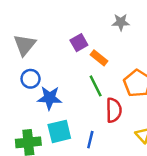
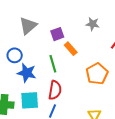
gray triangle: (25, 45) -> (28, 26), moved
green line: (96, 86) -> (53, 64), moved
red semicircle: (114, 110) -> (55, 90), moved

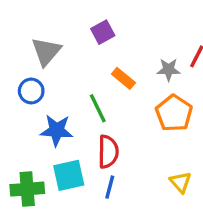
gray star: (93, 24) -> (169, 70), moved
purple square: (57, 34) -> (103, 32), moved
blue circle: (15, 55) -> (31, 91), moved

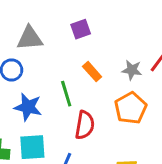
gray triangle: (46, 52) -> (30, 38), turned 36
red semicircle: (108, 152) -> (85, 125), moved

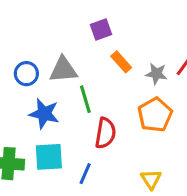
gray triangle: (30, 38) -> (63, 70), moved
orange rectangle: (92, 72) -> (121, 62), moved

